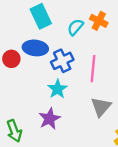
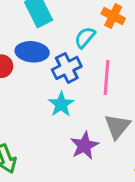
cyan semicircle: (75, 27) -> (85, 37), moved
purple star: (50, 119) -> (84, 146), moved

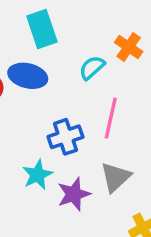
blue cross: (67, 68) -> (65, 137), moved
cyan star: (61, 104) -> (37, 175), moved

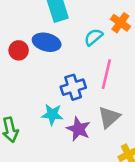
cyan star: (37, 175) -> (52, 114), turned 30
purple star: (74, 194) -> (78, 129), turned -30

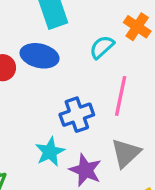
cyan star: (52, 114) -> (50, 152), turned -30

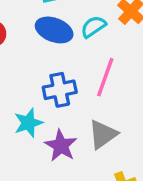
blue ellipse: (40, 56) -> (54, 30), moved

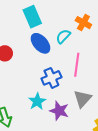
blue ellipse: (54, 30) -> (41, 43), turned 40

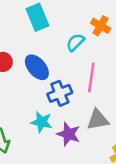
blue ellipse: (41, 43) -> (37, 67), moved
gray triangle: (83, 99) -> (98, 120), turned 36
cyan star: (37, 101) -> (42, 122), turned -30

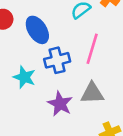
cyan star: (42, 122) -> (24, 77), moved

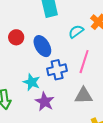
purple star: (60, 104) -> (45, 102), moved

